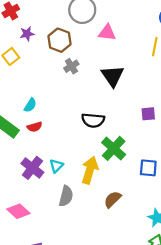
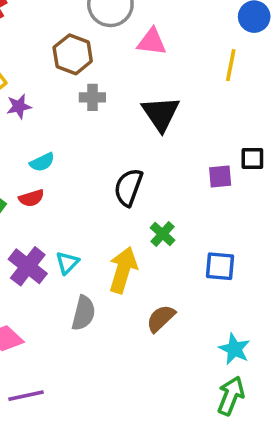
purple star: (27, 34) -> (19, 106), moved
gray cross: (71, 66) -> (92, 97), turned 32
cyan semicircle: (30, 105) -> (42, 162), moved, turned 32
black semicircle: (93, 120) -> (128, 187), turned 105
green cross: (114, 148) -> (163, 234), size x0.6

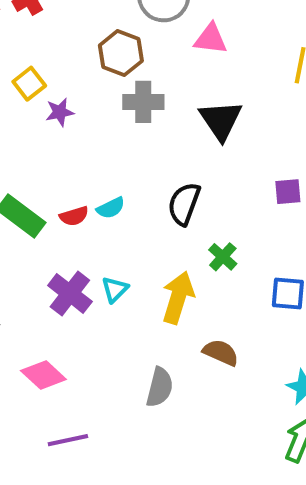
gray cross: (92, 97) -> (143, 102), size x1.4
cyan semicircle: (42, 162) -> (111, 208), moved
gray semicircle: (83, 313) -> (160, 387), moved
brown semicircle: (161, 318) -> (221, 353), turned 68

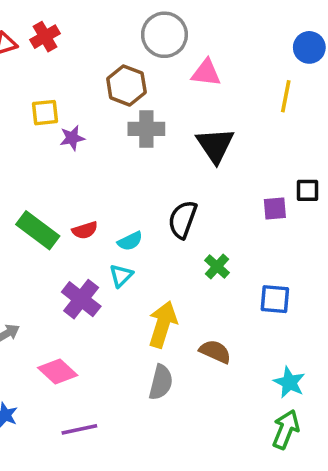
yellow square: (29, 84) -> (45, 113), turned 32
cyan semicircle: (111, 208) -> (130, 241), moved
cyan triangle: (115, 289) -> (121, 276), moved
yellow arrow: (178, 298) -> (163, 324), moved

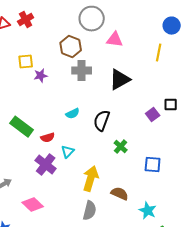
black triangle: (215, 145) -> (120, 80), turned 35
purple square: (275, 209) -> (153, 115), turned -32
red semicircle: (85, 230) -> (48, 138), moved
cyan semicircle: (130, 241) -> (73, 114), moved
cyan star: (289, 382) -> (148, 211), moved

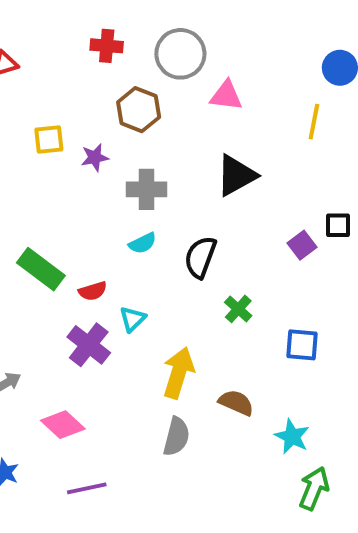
red cross: (26, 20) -> (107, 46), moved, turned 35
gray cross: (82, 71) -> (147, 189), moved
purple star: (41, 76) -> (95, 157), moved

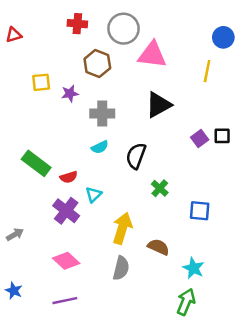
pink triangle: (226, 96) -> (152, 55), size x1.4
purple square: (302, 245) -> (200, 138), moved
pink diamond: (63, 425) -> (66, 261), moved
green arrow: (314, 488) -> (186, 302), moved

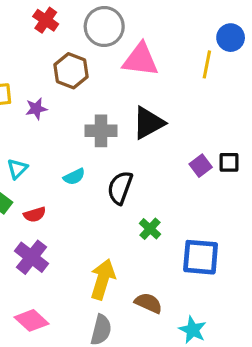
red cross: (77, 24) -> (46, 20), turned 30
yellow line: (207, 71) -> (207, 64), moved
gray cross: (102, 113) -> (101, 131), moved
cyan triangle: (94, 195) -> (17, 169), moved
blue square: (200, 211) -> (201, 257), size x1.4

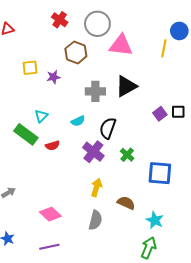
purple cross: (32, 257) -> (93, 152), moved
yellow arrow: (103, 279) -> (96, 187), size x0.7

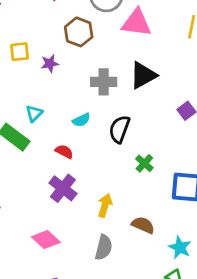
red semicircle: (52, 146) -> (64, 152), moved, turned -136
purple cross: (93, 152) -> (63, 188), moved

